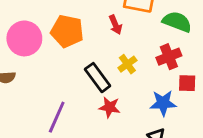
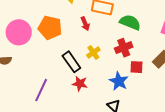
blue star: (163, 103) -> (119, 81), turned 30

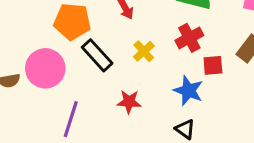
pink circle: (19, 32) -> (45, 68), moved
black rectangle: (71, 62) -> (97, 55), moved

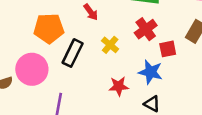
black rectangle: (97, 55) -> (73, 53), turned 76
red star: (129, 102) -> (119, 86), moved

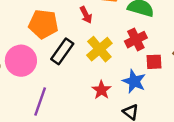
yellow cross: (110, 45) -> (99, 49), size x1.5
red star: (119, 86) -> (101, 90), turned 30

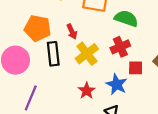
red arrow: (86, 15) -> (72, 32), moved
black rectangle: (62, 51) -> (53, 54), turned -45

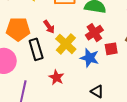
blue star: (117, 84) -> (90, 58), moved
red star: (87, 91) -> (56, 77), moved

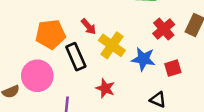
red cross: (94, 33) -> (164, 29), moved
red square: (111, 49) -> (173, 68), moved

